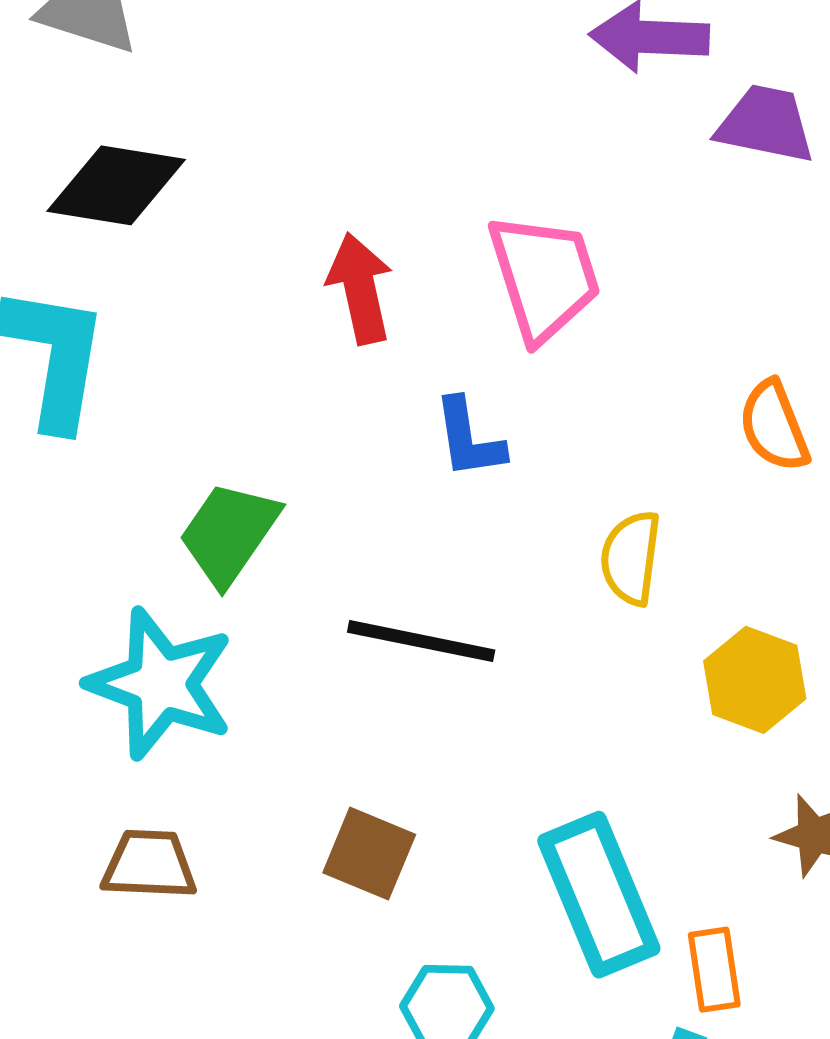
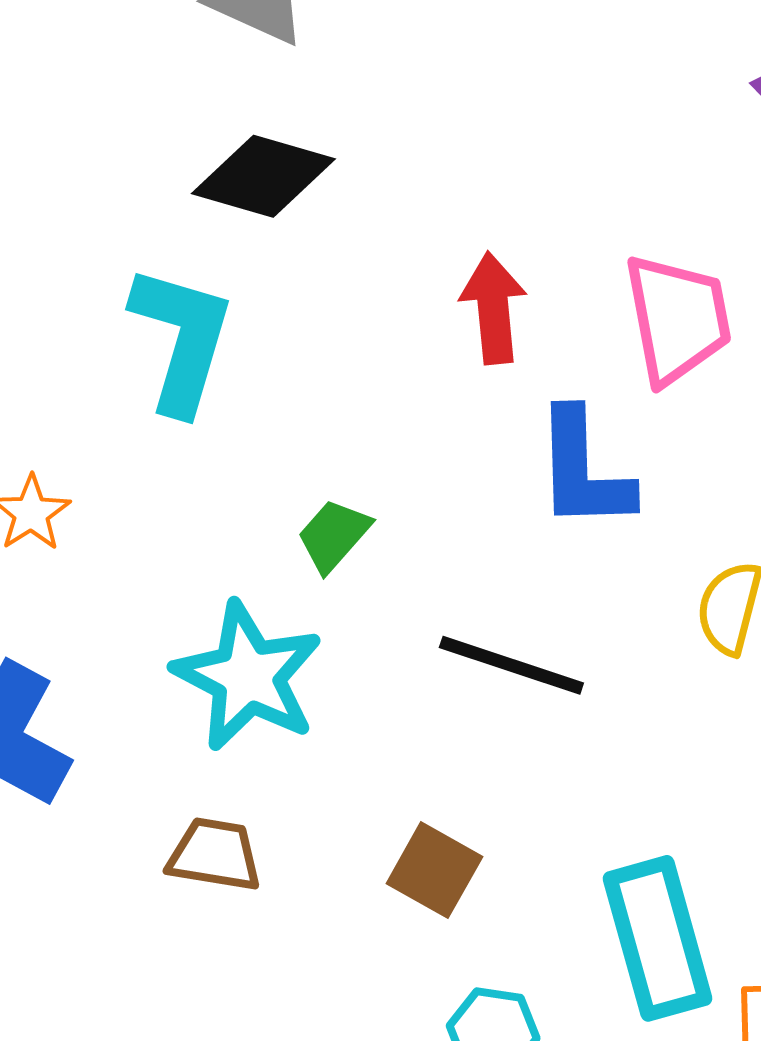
blue L-shape: (469, 438) -> (583, 470), size x1.5
green trapezoid: (229, 533) -> (334, 535), size x0.7

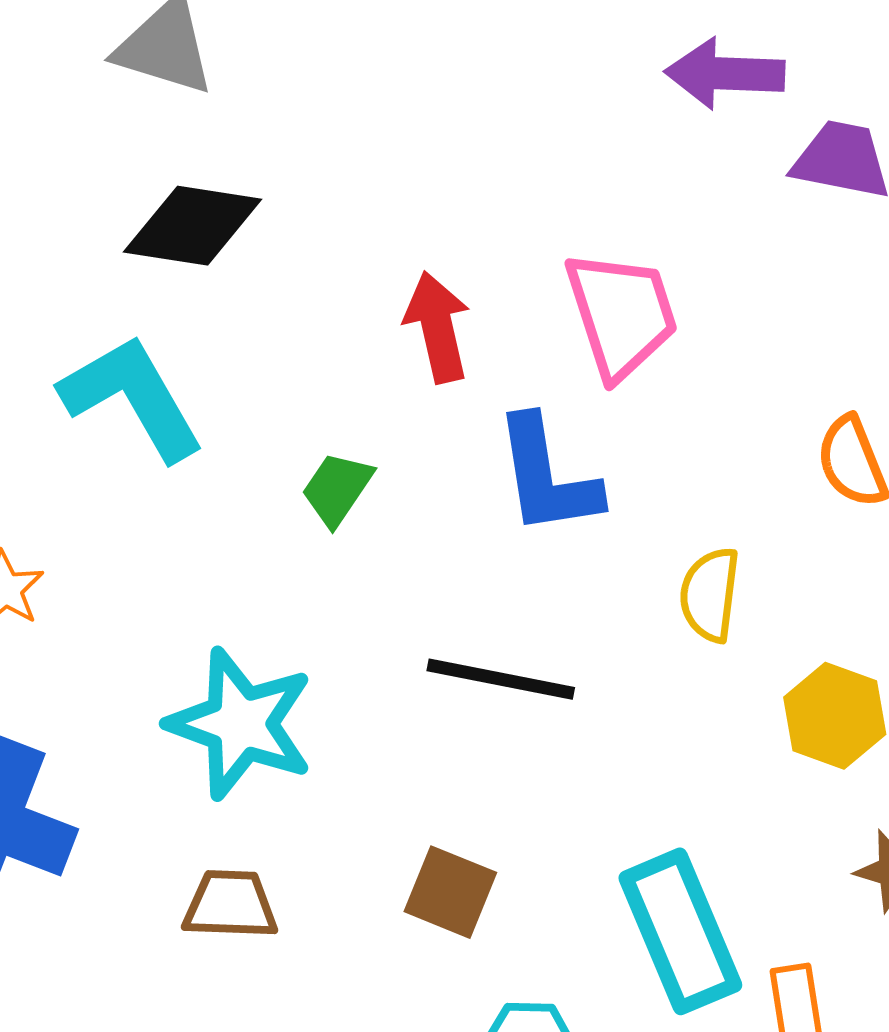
cyan L-shape: (182, 339) -> (132, 398), turned -39
green trapezoid: (334, 535) -> (337, 489), moved

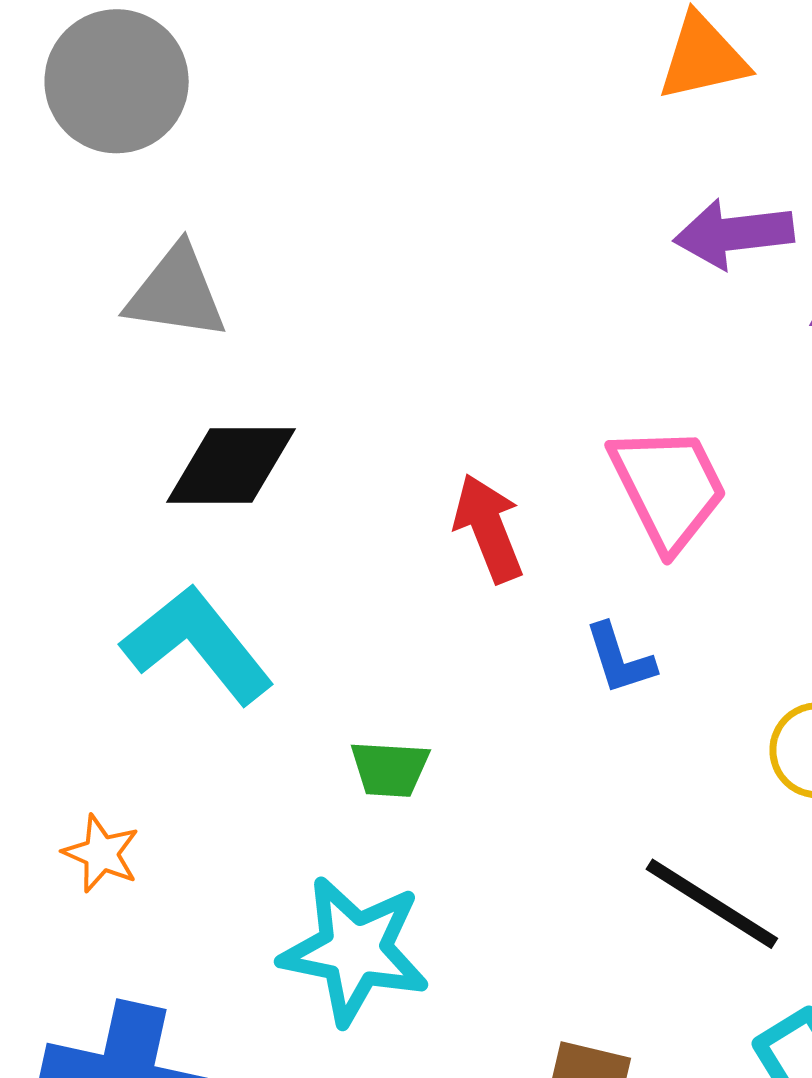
blue L-shape: (547, 476) -> (620, 659), size x0.6
green trapezoid: (337, 489) -> (390, 769), moved, turned -112
black line: (501, 679) -> (712, 904), moved, turned 30

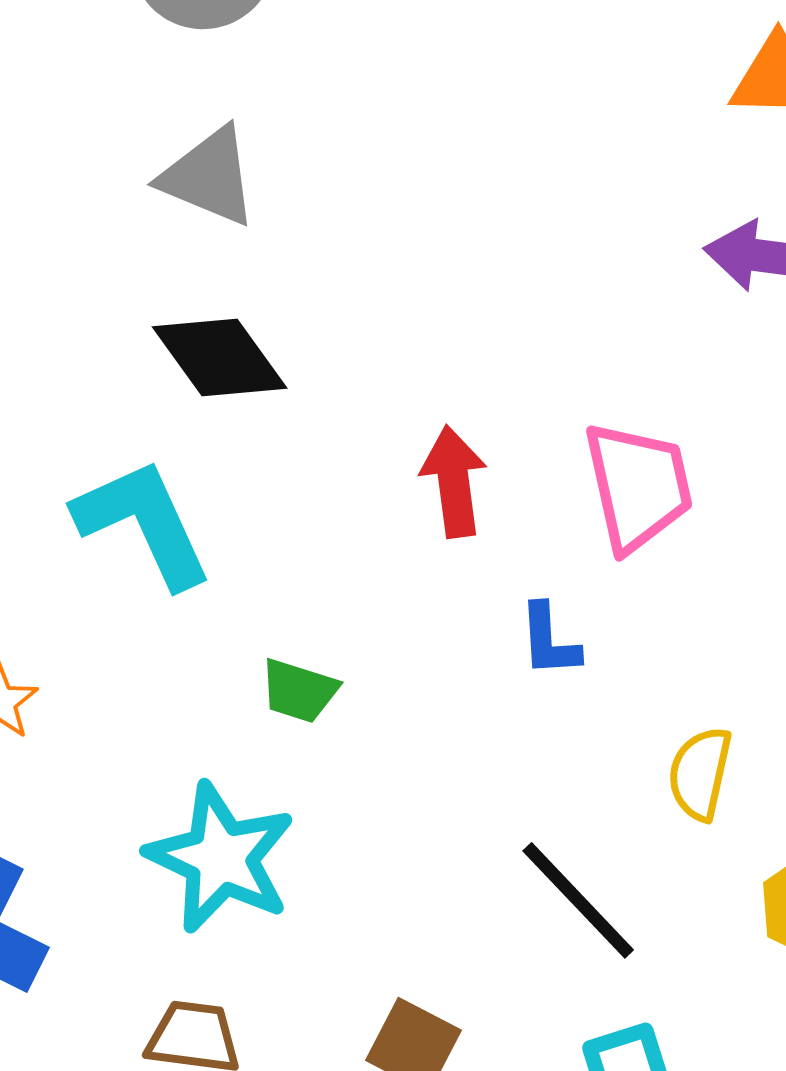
black diamond: (231, 465) -> (220, 358), turned 40

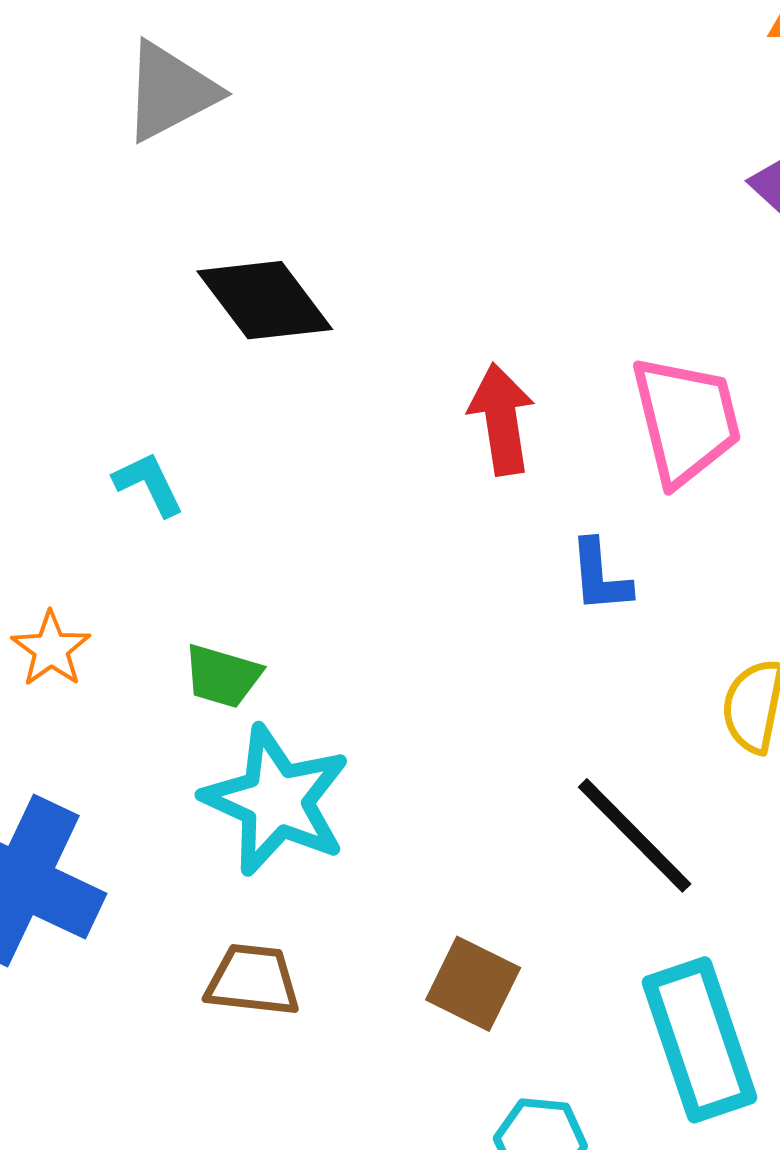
gray triangle: (209, 177) -> (170, 91), moved, turned -49
cyan L-shape: (143, 523) -> (149, 484), moved, size x0.5
green trapezoid: (299, 691) -> (222, 676), moved

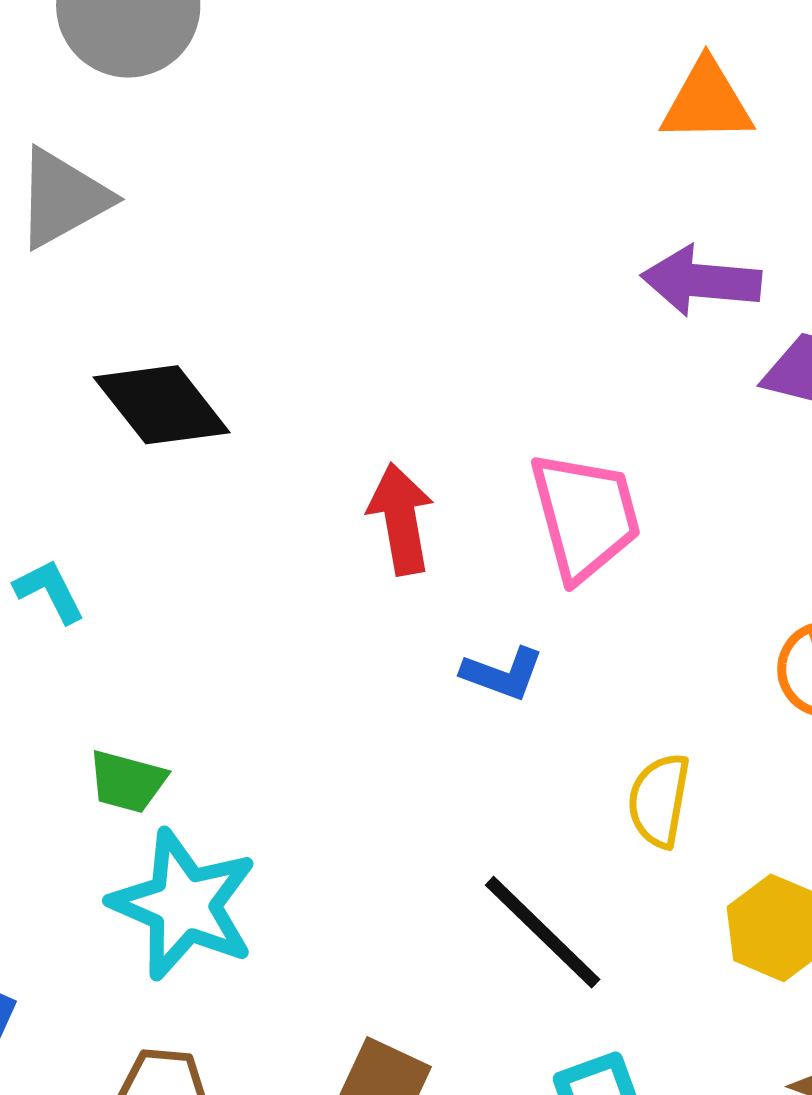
blue L-shape: (600, 576) -> (503, 674), turned -64

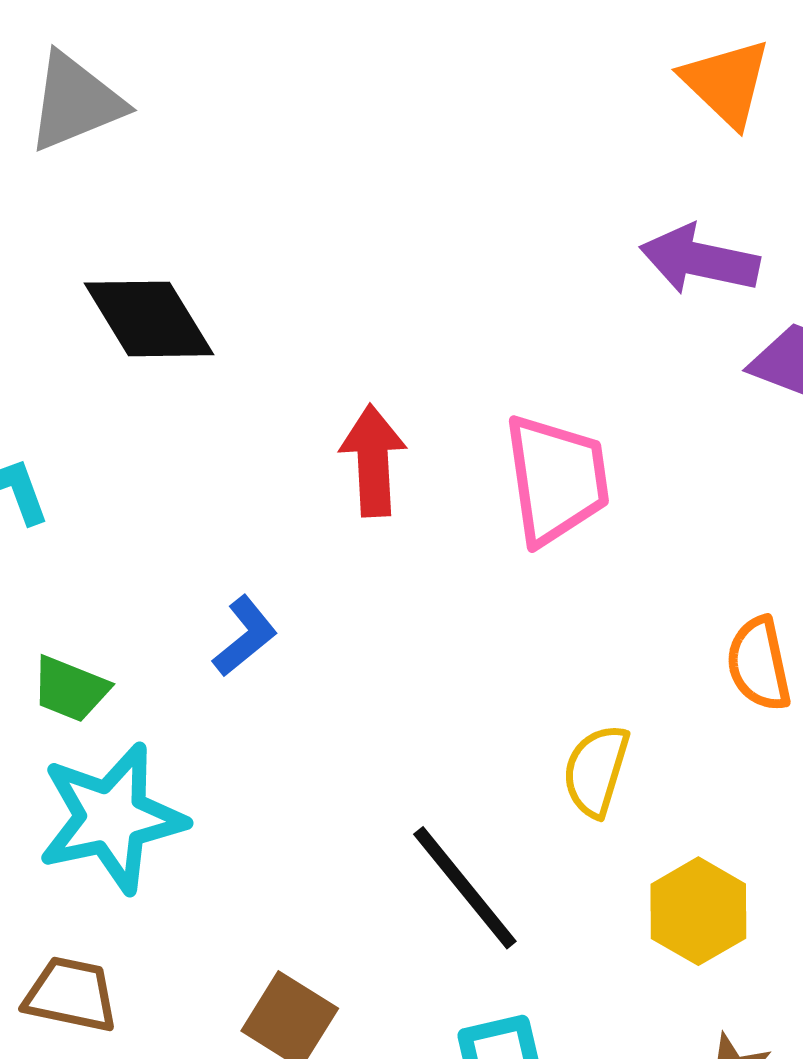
orange triangle: (707, 102) -> (726, 83), turned 38
blue L-shape: (503, 674) -> (245, 636), moved, turned -66
cyan star: (184, 905) -> (112, 818), turned 30

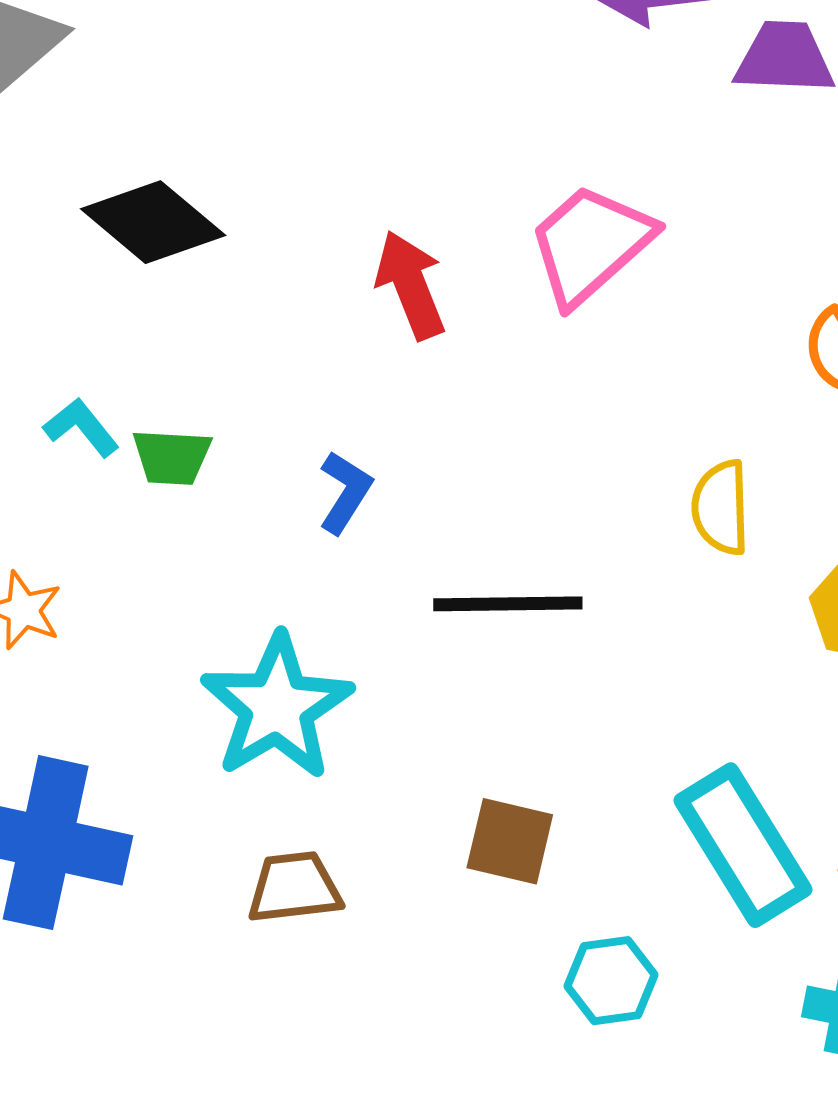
pink trapezoid: (557, 479) -> (590, 244), turned -105
green trapezoid: (70, 689) -> (172, 457), moved
black line: (465, 888) -> (508, 604), moved, turned -33

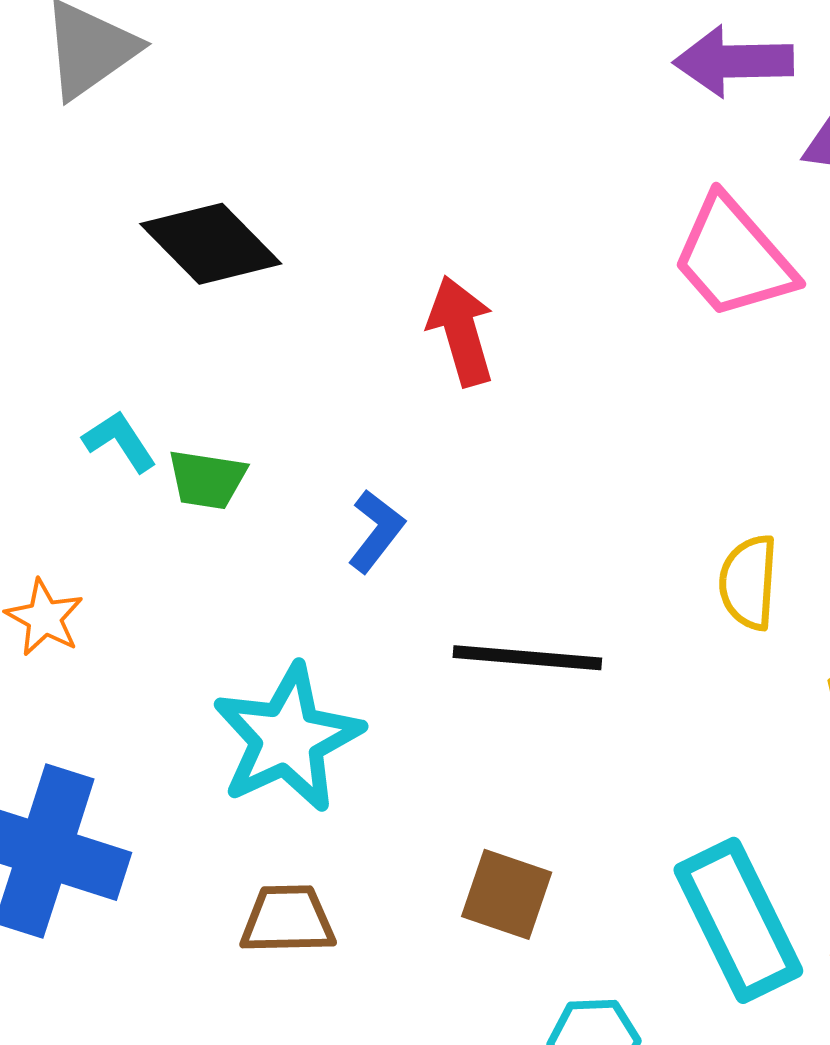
pink trapezoid: (590, 244) -> (733, 258), moved, turned -95

